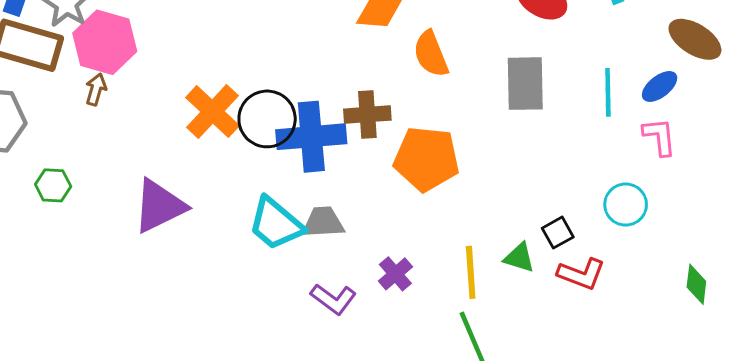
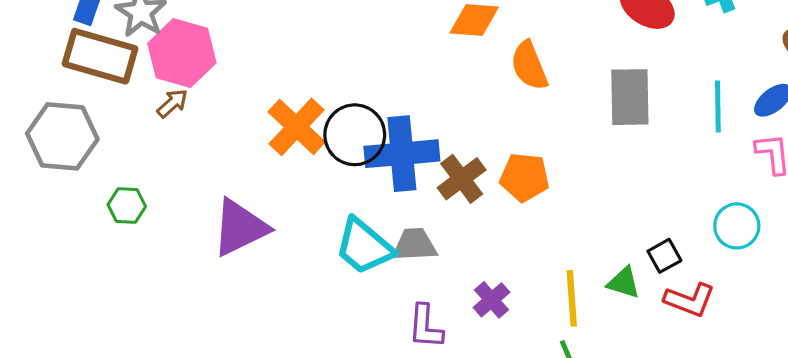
brown arrow: (96, 89) -> (172, 103), turned 32
brown cross: (367, 115) -> (462, 179), moved, turned -33
orange pentagon: (426, 159) -> (525, 177), size x0.7
purple L-shape: (333, 299) -> (425, 327), turned 57

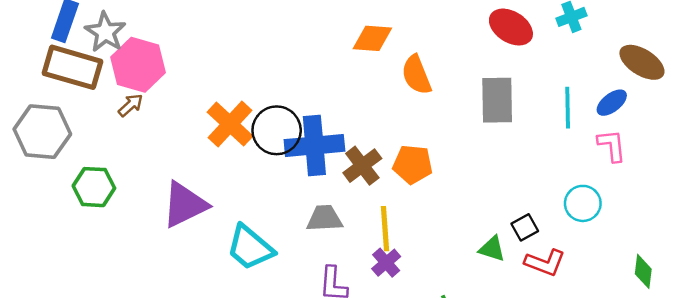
green hexagon: (127, 206) -> (94, 187), size x1.4
cyan trapezoid: (364, 246) -> (250, 248), moved
yellow line: (572, 298) -> (385, 229), moved

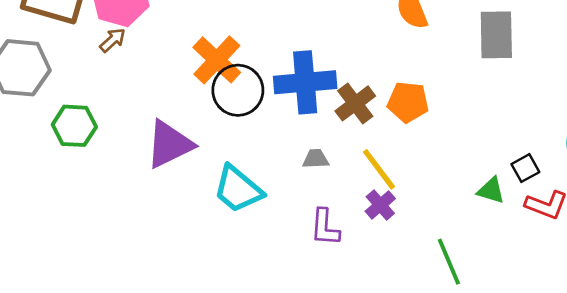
black circle: (277, 130) -> (238, 90), moved
gray trapezoid: (324, 219) -> (316, 159), size x0.7
yellow line: (385, 229) -> (379, 169), turned -33

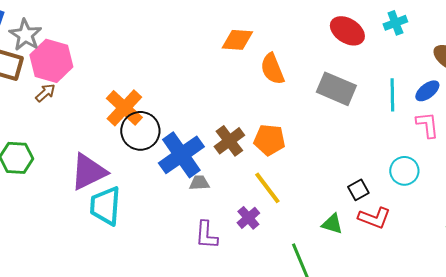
gray rectangle: (496, 35) -> (336, 89), turned -66
blue cross: (305, 82) -> (181, 155), moved, turned -30
yellow line: (379, 169) -> (267, 188), moved
cyan trapezoid: (238, 189) -> (105, 206), moved, turned 54
green triangle: (491, 190) -> (332, 224), moved

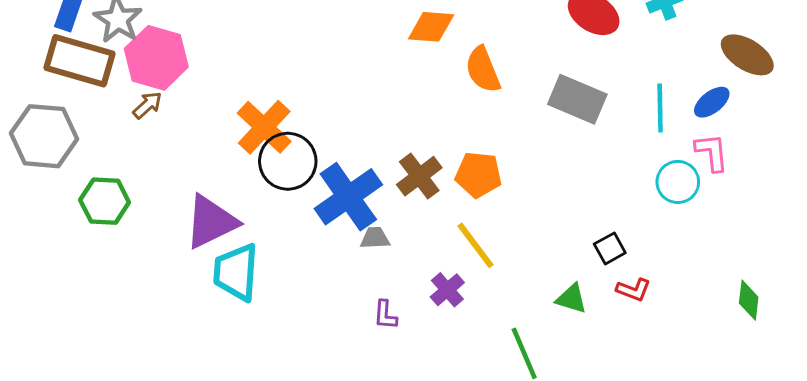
cyan circle: (404, 171) -> (678, 182), moved
red L-shape: (374, 218) -> (633, 290), size x0.7
purple L-shape: (206, 235) -> (385, 315), size x0.7

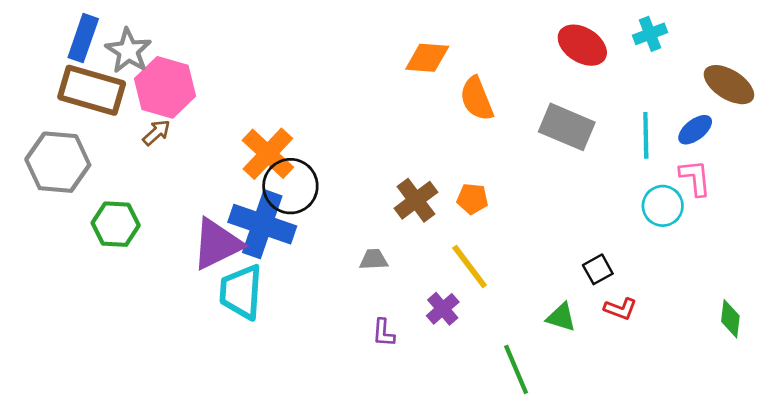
orange pentagon: (478, 175) -> (472, 199), size x0.7
blue cross: (348, 197) -> (262, 224), moved, turned -36

